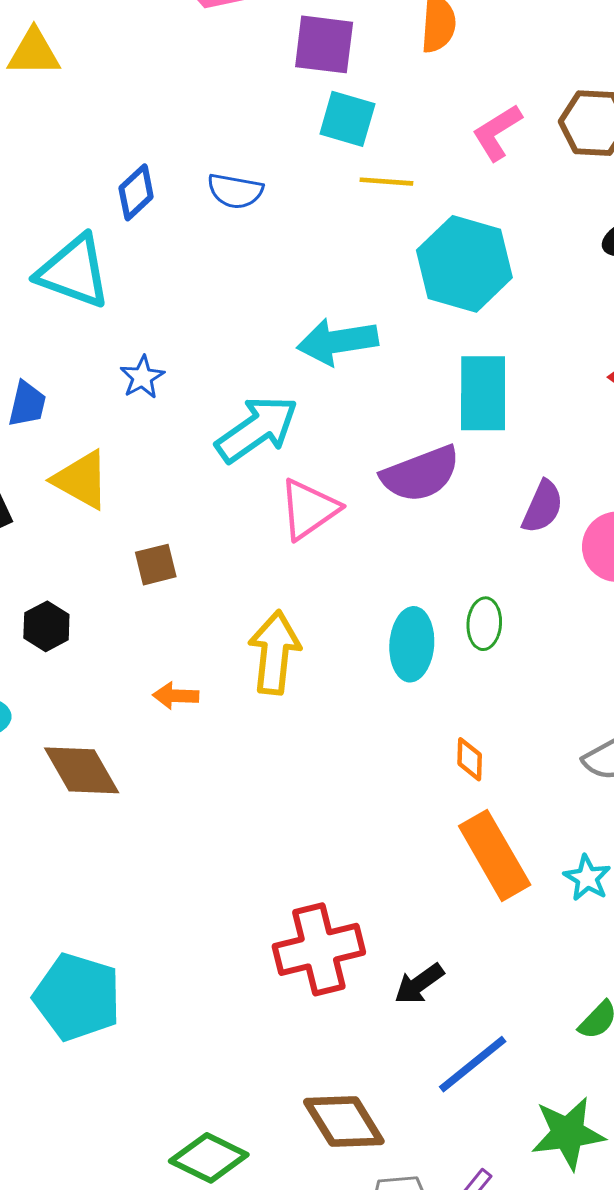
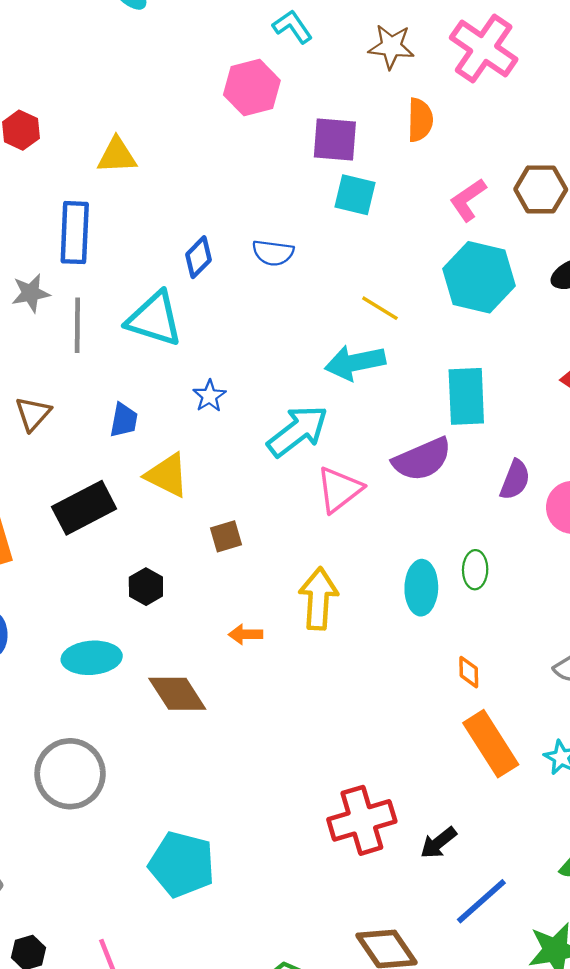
yellow line: (386, 182) -> (380, 308), moved, turned 30
cyan hexagon: (464, 264) -> (479, 277), moved

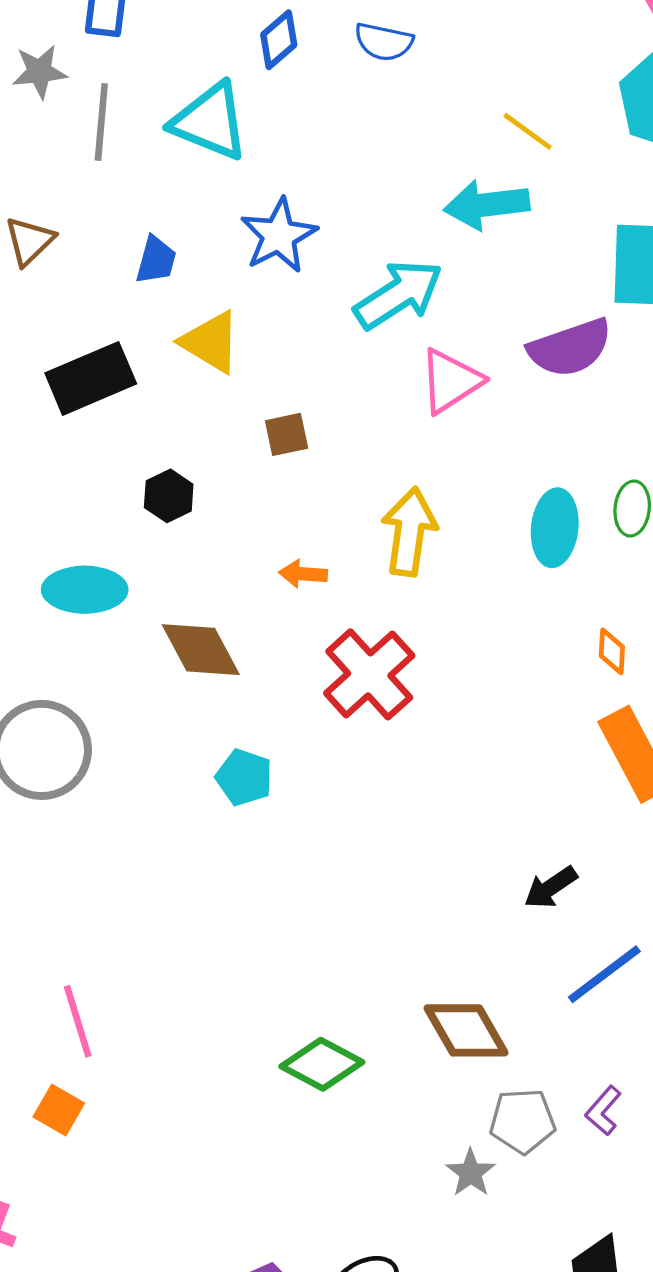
blue star: (209, 396) -> (279, 236), size x1.6
red cross: (362, 820) -> (369, 674), moved, turned -30
cyan pentagon: (182, 864) -> (244, 777), moved, size x0.6

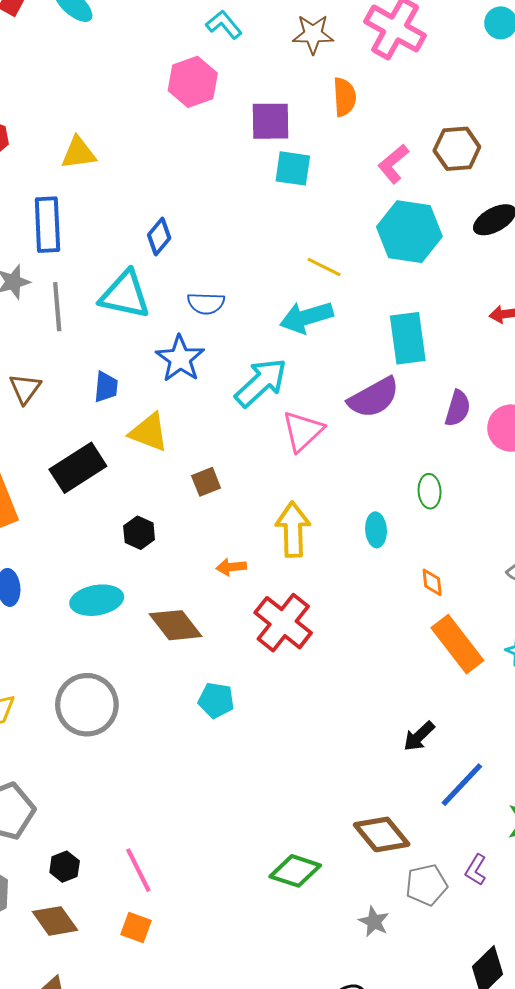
blue semicircle: (384, 42) -> (206, 303), moved
cyan ellipse: (555, 528) -> (376, 530), moved, size x0.7
gray star: (471, 1173) -> (374, 922), moved

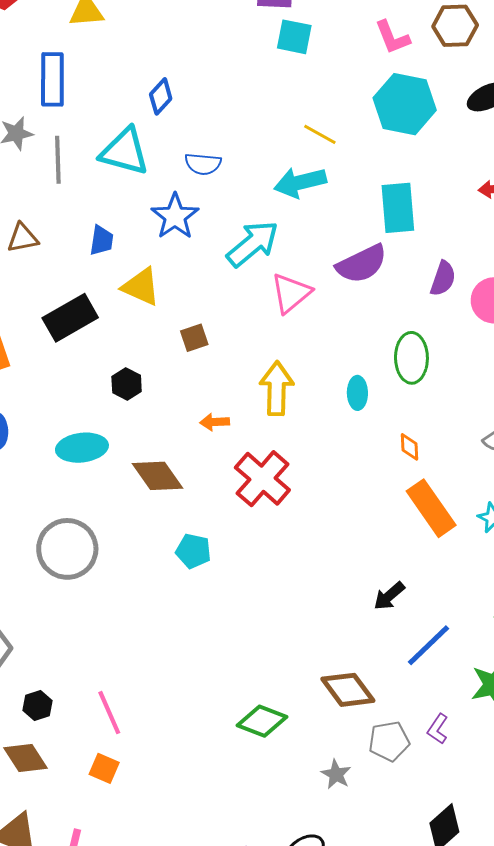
pink L-shape: (393, 164) -> (392, 37), turned -75
brown triangle: (25, 389) -> (23, 238), turned 40
green ellipse: (430, 491) -> (411, 358), size x1.5

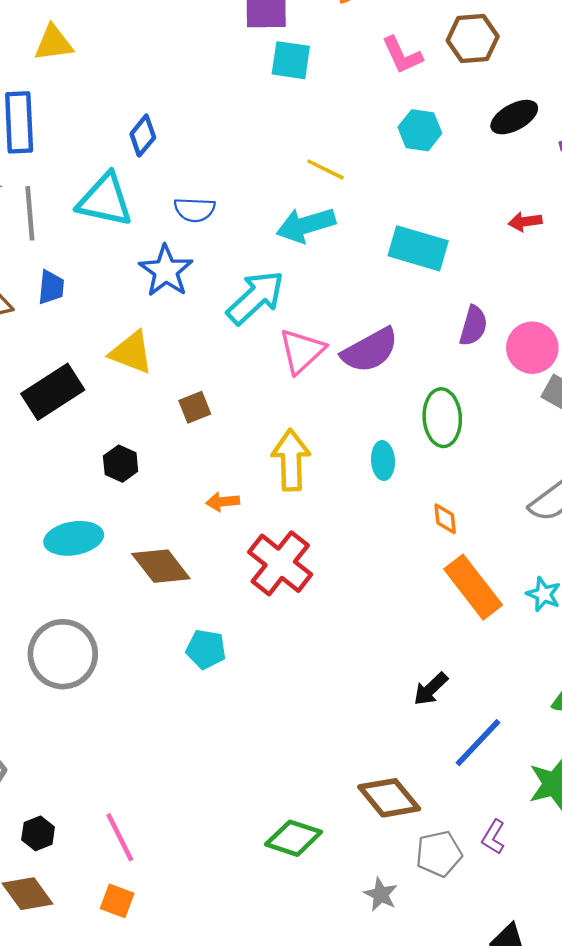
cyan hexagon: (405, 104) -> (420, 130), size x0.6
cyan rectangle: (398, 208) -> (418, 248), turned -66
blue trapezoid: (102, 240) -> (51, 287), moved
purple semicircle: (362, 264) -> (370, 350), moved

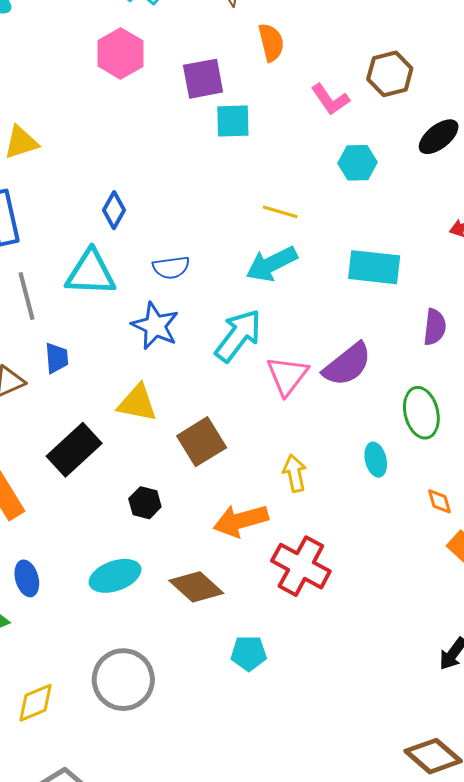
brown square: (195, 407) -> (202, 442), size x1.6
yellow arrow: (291, 460) -> (295, 473), size x0.7
orange arrow: (223, 502) -> (241, 521), size x1.8

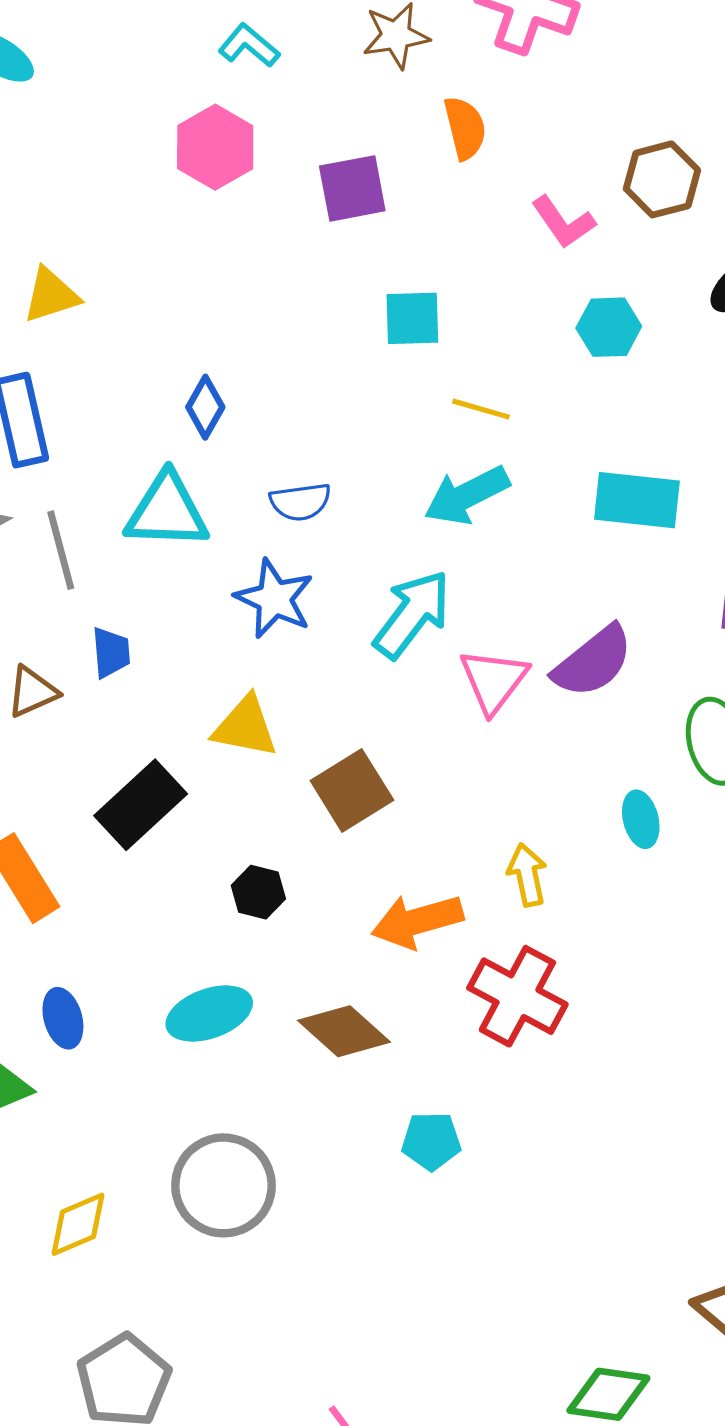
cyan square: (233, 121) -> (412, 318), moved
yellow arrow: (295, 473) -> (527, 875), moved

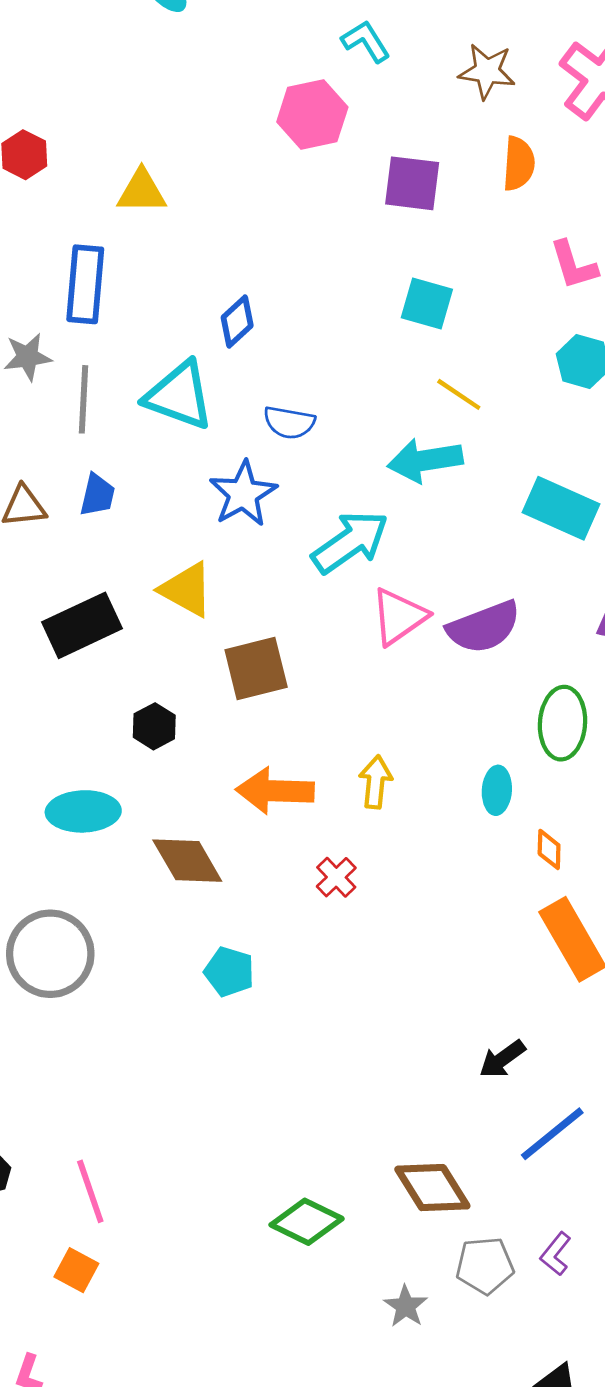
cyan ellipse: (641, 819) -> (497, 790), moved
red cross: (517, 996) -> (336, 877), size x0.5

